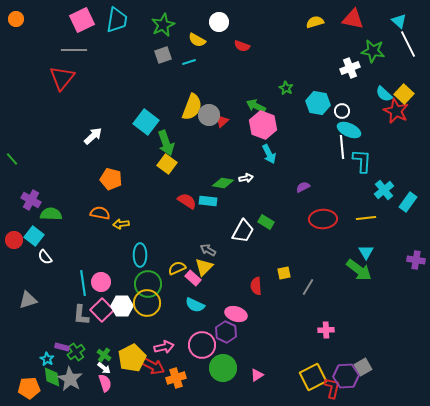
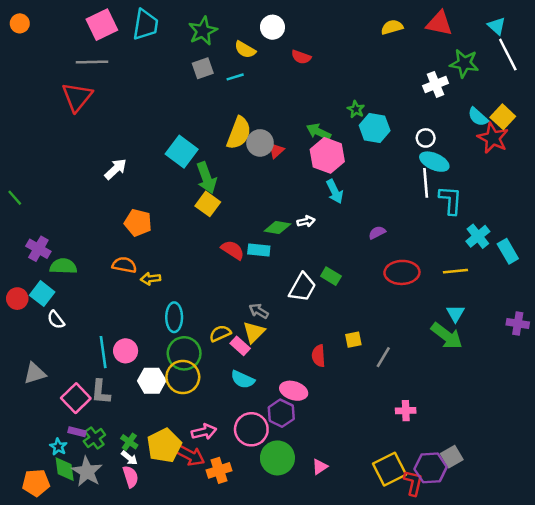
cyan hexagon: (318, 103) -> (375, 128), moved
cyan rectangle: (408, 202) -> (508, 251), turned -66
pink square: (102, 310) -> (76, 398), moved

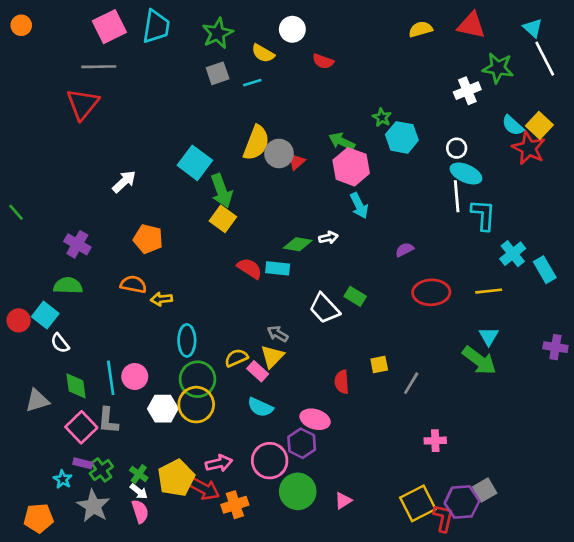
purple cross: (38, 249) -> (77, 244), moved
white trapezoid: (302, 287) -> (324, 308), turned 108
green diamond: (65, 469) -> (76, 386), moved

